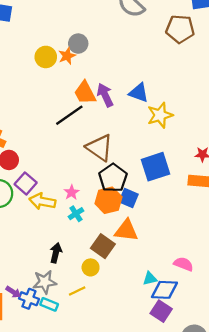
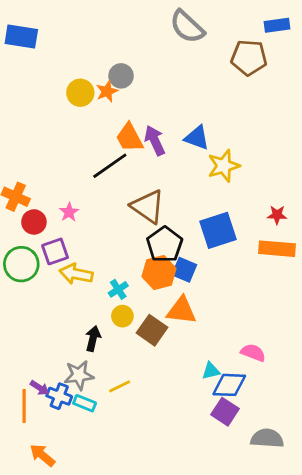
purple square: (26, 183) -> (55, 251), turned 30
pink star: (72, 192) -> (69, 212), moved
yellow circle: (91, 267) -> (122, 316), moved

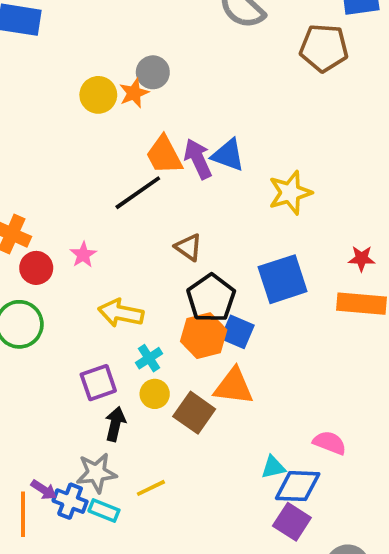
blue triangle: (197, 138) -> (228, 155), moved
brown triangle: (148, 207) -> (189, 247), size x0.6
purple square: (55, 251) -> (98, 383), moved
yellow arrow: (76, 274) -> (121, 313), moved

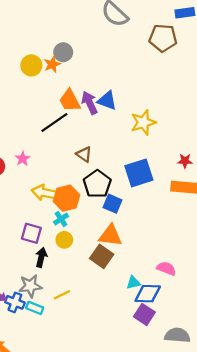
orange hexagon: (204, 336) -> (66, 198), moved
purple square: (98, 383) -> (31, 233), turned 35
brown square: (194, 413) -> (102, 256), moved

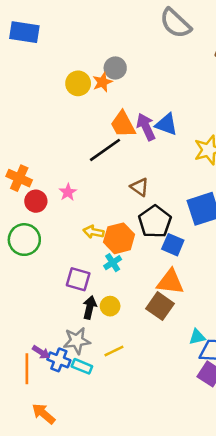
yellow arrow: (45, 193) -> (93, 232), size x0.7
yellow circle: (64, 240) -> (110, 306), moved

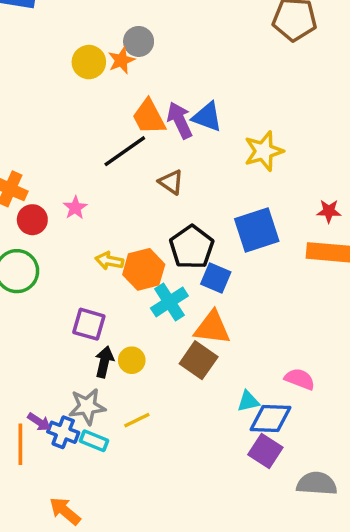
brown triangle: (140, 187) -> (171, 182), moved
cyan cross: (113, 263) -> (169, 302), moved, size x1.5
orange arrow: (44, 414) -> (65, 511), moved

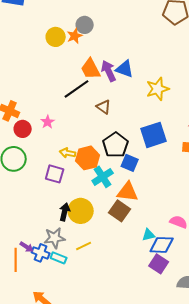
purple square: (89, 324) -> (55, 174), moved
yellow circle: (132, 360) -> (81, 211), size x1.6

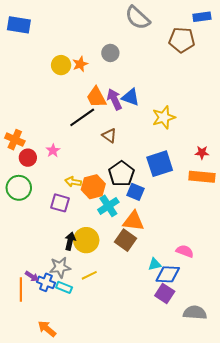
gray circle: (85, 25) -> (110, 53), moved

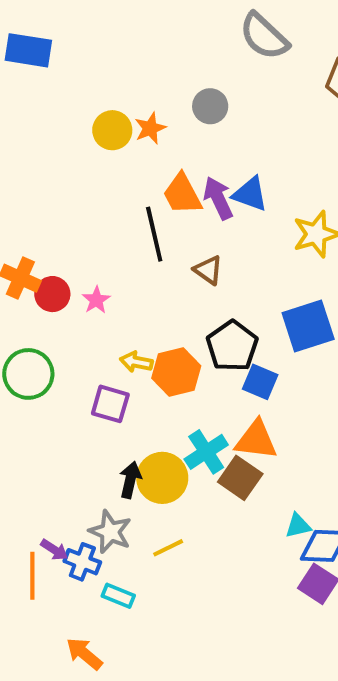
black line: (82, 117) -> (154, 234), turned -68
red circle: (28, 158) -> (52, 294), moved
cyan cross: (108, 206) -> (206, 452), moved
gray star: (60, 267) -> (110, 532), turned 30
cyan rectangle: (64, 287) -> (118, 596), moved

